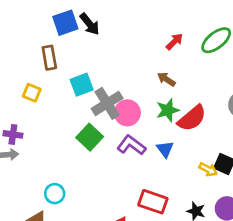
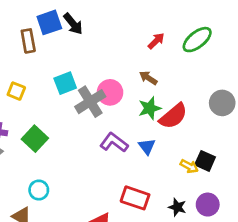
brown rectangle: (49, 58) -> (28, 41), moved
pink circle: (127, 113) -> (110, 92), moved
green square: (90, 137) -> (35, 139), moved

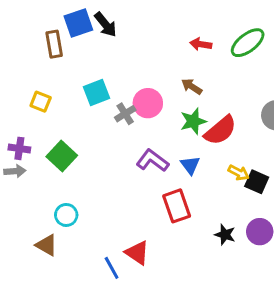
red arrow: (156, 41) -> (201, 44), turned -126
gray cross: (90, 102) -> (125, 114), size x0.6
yellow arrow: (189, 166) -> (239, 173), moved
red rectangle: (135, 198) -> (177, 206), moved, turned 52

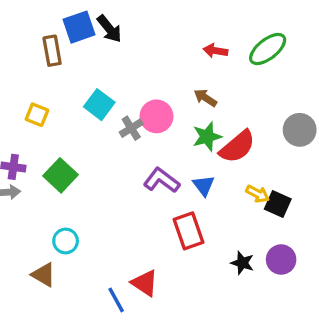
cyan square: (96, 93) -> (99, 105), turned -32

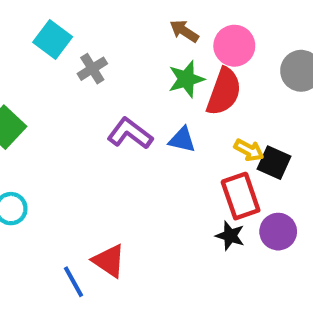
pink circle: (156, 116) -> (234, 46), moved
red semicircle: (237, 147) -> (224, 92), turned -30
blue triangle: (204, 185) -> (182, 140), turned -40
red rectangle: (188, 231) -> (241, 196), moved

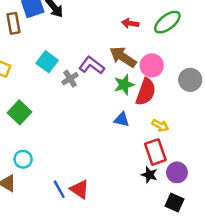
brown arrow: (184, 31) -> (123, 57), size x1.6
purple L-shape: (130, 133) -> (92, 65), moved
black square: (274, 163) -> (175, 202), moved
blue line: (74, 282) -> (59, 189), moved

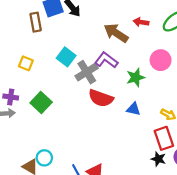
brown arrow: (123, 57) -> (116, 33), moved
gray cross: (70, 79) -> (87, 72), size x1.5
red semicircle: (146, 92) -> (101, 98), moved, turned 90
cyan circle: (23, 159) -> (44, 158), moved

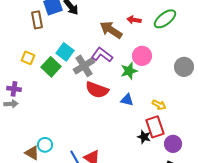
pink circle: (161, 60) -> (142, 56), moved
green square: (41, 102) -> (51, 67), moved
black star: (158, 159) -> (144, 137), moved

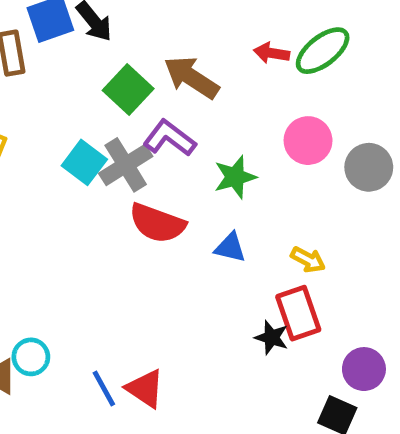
red arrow: (134, 20) -> (272, 53), moved
cyan square: (65, 52) -> (84, 162), moved
pink circle: (142, 56) -> (308, 141), moved
green square: (51, 67) -> (128, 89), moved
purple circle: (173, 144) -> (364, 369), moved

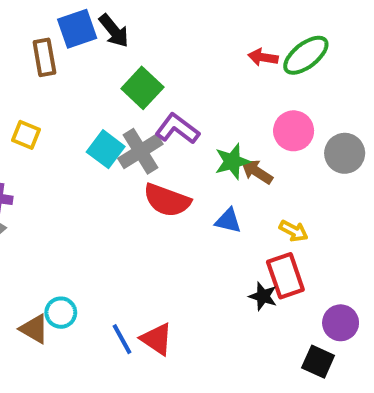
brown arrow: (191, 77) -> (257, 172), moved, size x0.7

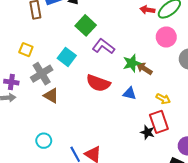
pink circle: (294, 131) -> (166, 37), moved
gray cross: (140, 151) -> (42, 74), moved
brown triangle: (34, 329) -> (51, 96), moved

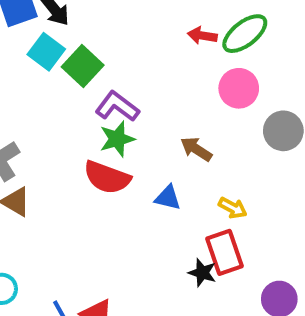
cyan square: (67, 57) -> (46, 52), moved
green star: (132, 63) -> (117, 139), moved

